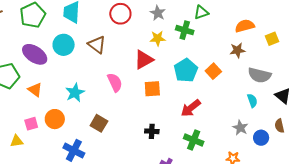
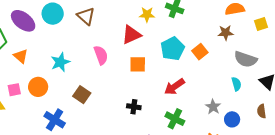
gray star: (240, 128) -> (213, 107), moved
blue circle: (261, 138) -> (232, 119), moved

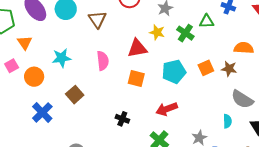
orange square: (200, 52) -> (206, 68), moved
pink square: (14, 90) -> (12, 66), moved, turned -32

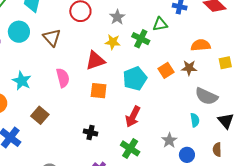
cyan star: (62, 58) -> (22, 81), turned -30
red arrow: (167, 109) -> (133, 117), turned -35

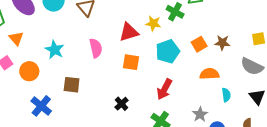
yellow star: (113, 42) -> (153, 23), moved
orange semicircle: (201, 45) -> (209, 74), moved
gray semicircle: (206, 96) -> (252, 66), moved
brown square: (40, 115) -> (72, 85), turned -36
black cross: (90, 132) -> (122, 104), turned 32

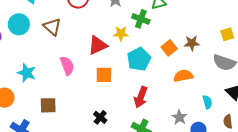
cyan semicircle: (226, 95) -> (207, 102), moved

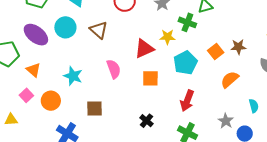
orange semicircle: (183, 76) -> (230, 79), turned -30

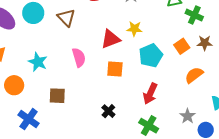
green cross: (187, 22) -> (194, 15), moved

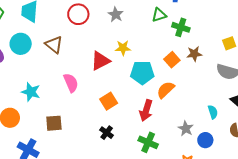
cyan pentagon: (151, 56) -> (142, 73), turned 30
orange square: (115, 69) -> (109, 101), moved, turned -30
orange semicircle: (194, 75) -> (166, 90), moved

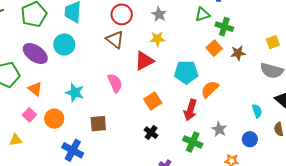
brown triangle: (54, 45) -> (115, 40), moved
yellow star: (123, 48) -> (157, 39), moved
orange square: (172, 60) -> (214, 48), moved
gray star: (186, 129) -> (219, 129), moved

